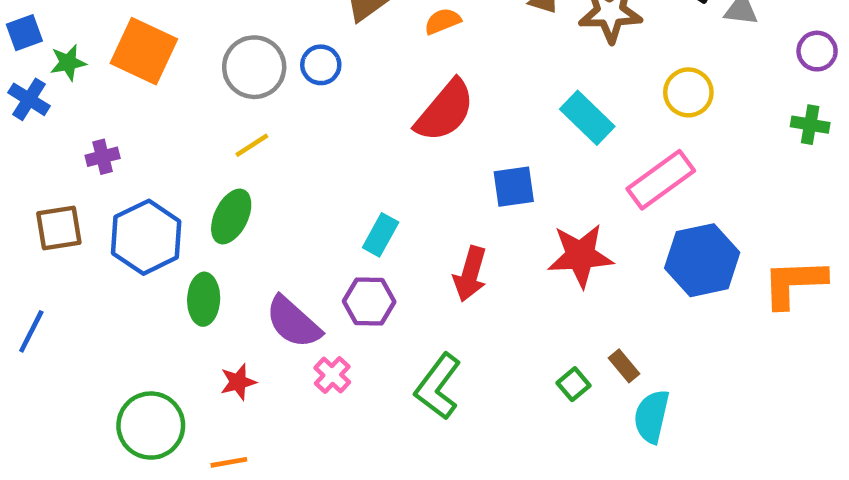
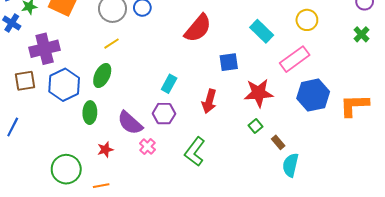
green cross: (810, 125) -> (361, 34), turned 35
purple cross: (103, 157) -> (45, 49), size x2.0
green square: (574, 384) -> (256, 126), moved

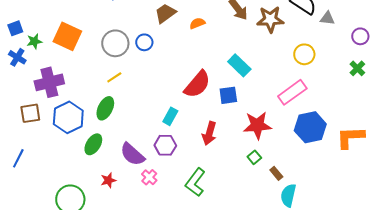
red semicircle: (198, 28) -> (197, 84), moved
cyan rectangle: (262, 31) -> (239, 65), moved
green ellipse: (90, 113) -> (93, 144), turned 30

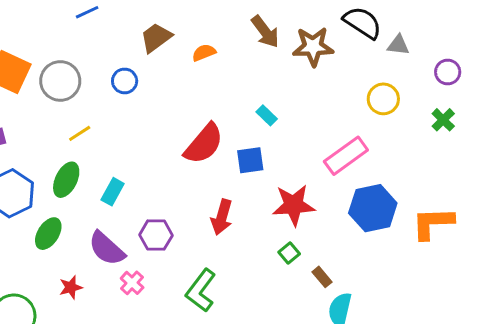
gray circle: (115, 43) -> (60, 81), moved
yellow circle: (304, 54) -> (383, 99), moved
cyan rectangle: (239, 65) -> (267, 115), size x0.6
cyan rectangle: (170, 116) -> (113, 192), moved

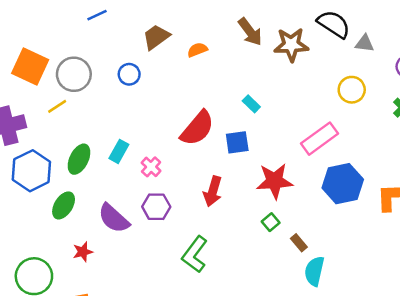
yellow line: (80, 133) -> (57, 106), moved
cyan rectangle: (113, 192) -> (119, 151), moved
pink cross: (132, 283) -> (151, 167), moved

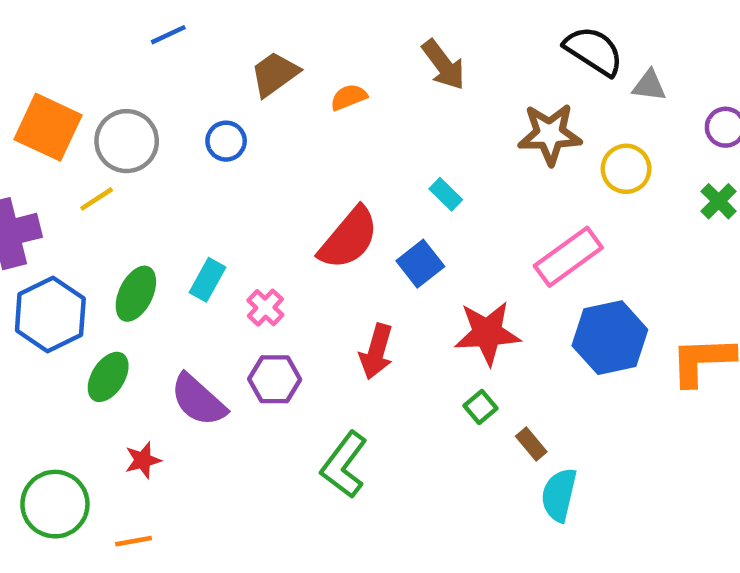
brown star: (291, 45) -> (550, 134), moved
blue square: (237, 142) -> (420, 264), turned -30

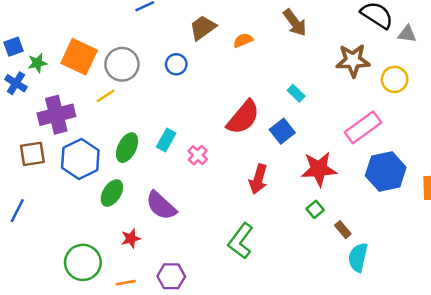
purple hexagon: (275, 379) -> (171, 276), moved

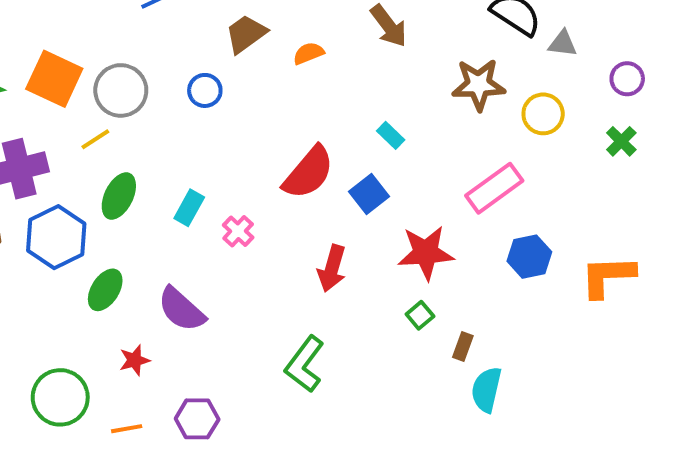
green ellipse: (127, 148) -> (119, 196), moved
blue hexagon: (386, 172) -> (529, 257), size x0.7
brown rectangle: (343, 230) -> (463, 347), turned 60

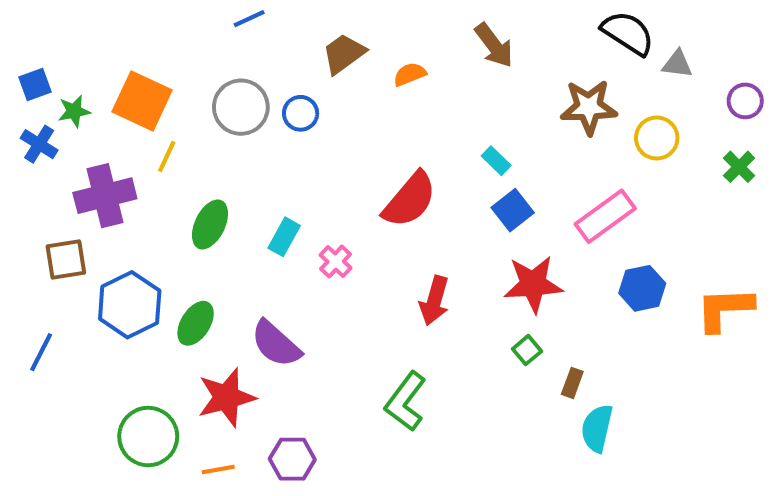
gray circle: (121, 90) -> (241, 107), moved
yellow line: (95, 139) -> (167, 157), moved, turned -32
blue square: (369, 194) -> (513, 210), moved
blue hexagon: (56, 237) -> (130, 305), moved
red star: (134, 360) -> (226, 397), size x1.8

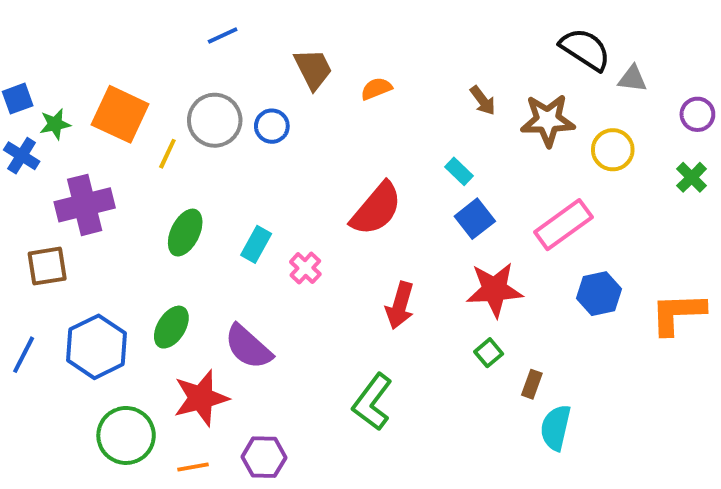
brown arrow: (494, 45) -> (483, 100), moved, size x0.7
brown trapezoid: (344, 54) -> (313, 69), turned 99
yellow line: (167, 157) -> (167, 154), moved
blue hexagon: (130, 305) -> (96, 347), moved

